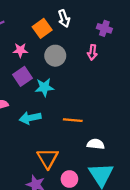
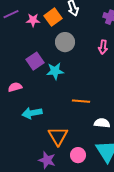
pink star: (20, 50) -> (33, 20), moved
pink arrow: (92, 52) -> (103, 47), moved
cyan arrow: (30, 118) -> (32, 113), moved

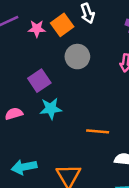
cyan star: (55, 71) -> (51, 109), moved
cyan arrow: (32, 113) -> (24, 167), moved

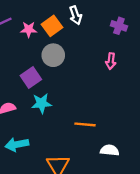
gray circle: (77, 57) -> (53, 55), moved
cyan arrow: (24, 167) -> (17, 144), moved

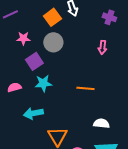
pink star: (29, 29) -> (23, 38), moved
orange line: (85, 124) -> (85, 88), moved
cyan arrow: (17, 144) -> (33, 113), moved

